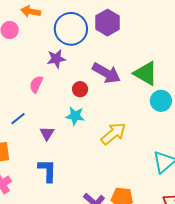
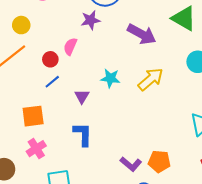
green triangle: (146, 73) -> (184, 18), moved
red circle: (80, 89) -> (50, 59), moved
yellow arrow: (113, 134) -> (151, 79), moved

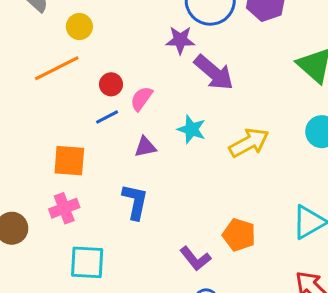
purple arrow: (142, 34) -> (214, 73), moved
pink semicircle: (70, 46) -> (141, 99), moved
purple triangle: (82, 96) -> (145, 147), turned 35
orange pentagon: (159, 161) -> (239, 235), moved

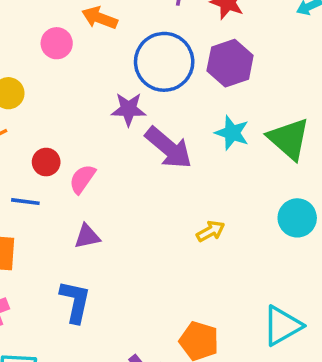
blue line: (107, 117) -> (25, 202), moved, turned 35
cyan star: (192, 129) -> (232, 133), moved
yellow arrow: (249, 143) -> (211, 231), size x0.6

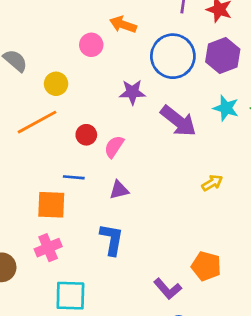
purple star: (129, 109) -> (132, 92), moved
blue line: (25, 202) -> (74, 177), moved

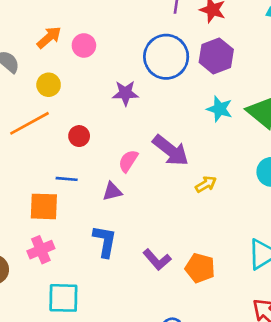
orange arrow: (123, 25) -> (49, 37), moved, turned 120
purple arrow: (178, 121) -> (171, 150), moved
pink semicircle: (114, 147) -> (128, 161), moved
purple L-shape: (168, 289) -> (157, 260), moved

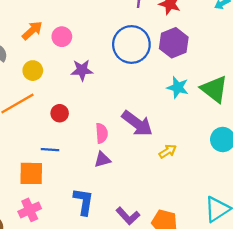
purple star: (125, 93) -> (82, 70), moved
pink semicircle: (128, 161) -> (102, 133), turned 144
purple triangle: (112, 191) -> (102, 160), moved

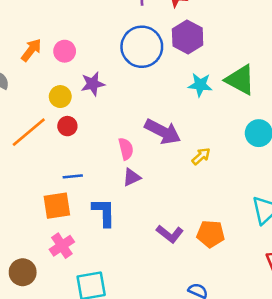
yellow circle: (33, 71) -> (60, 97), moved
red circle: (60, 113) -> (67, 126), moved
blue L-shape: (84, 202) -> (104, 212), moved

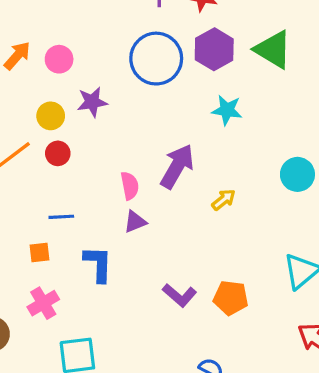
green triangle: (240, 80) -> (273, 49), moved
purple arrow: (163, 132) -> (177, 166), turned -90
orange square: (57, 206) -> (40, 253), size x0.6

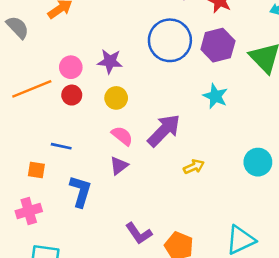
pink circle: (59, 59) -> (71, 67), moved
yellow circle: (51, 116) -> (116, 98), moved
pink semicircle: (130, 186) -> (122, 136), turned -55
purple triangle: (135, 222) -> (119, 166), turned -30

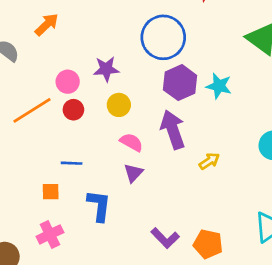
purple hexagon: (218, 45) -> (180, 83), moved
purple arrow: (164, 130) -> (173, 130), turned -54

